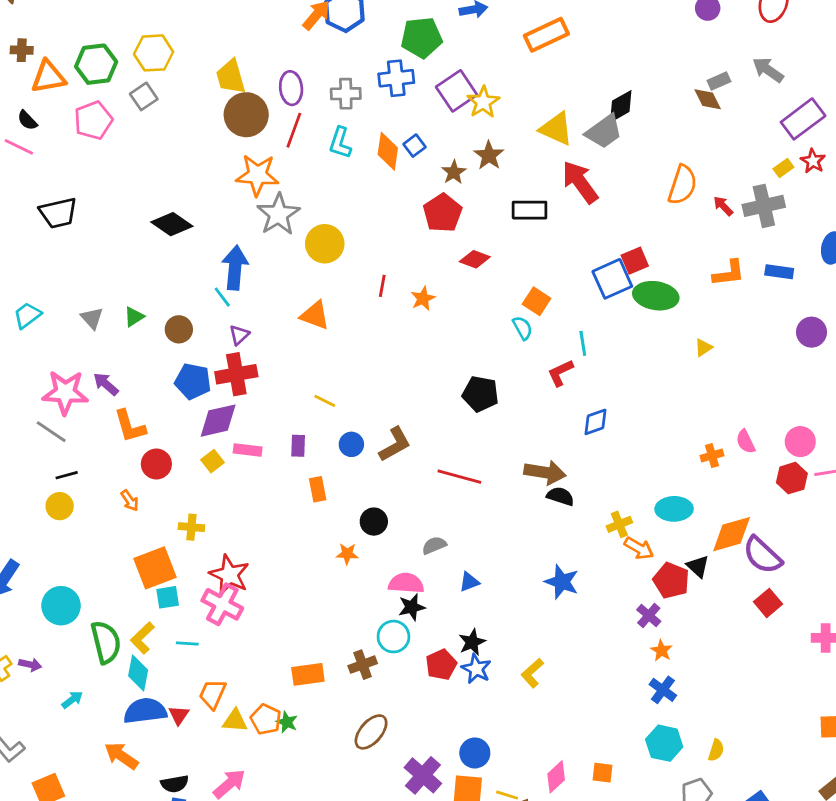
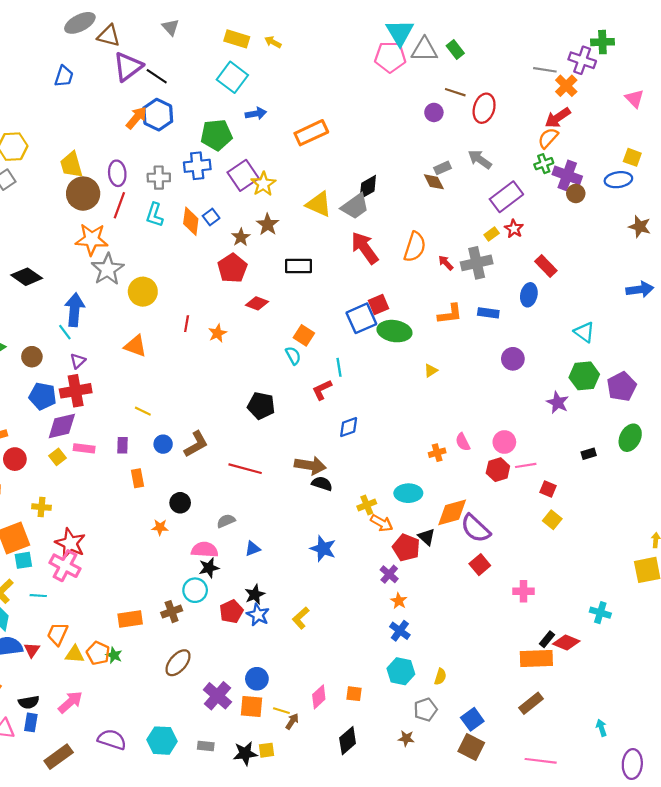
red arrow: (580, 182) -> (365, 248), moved

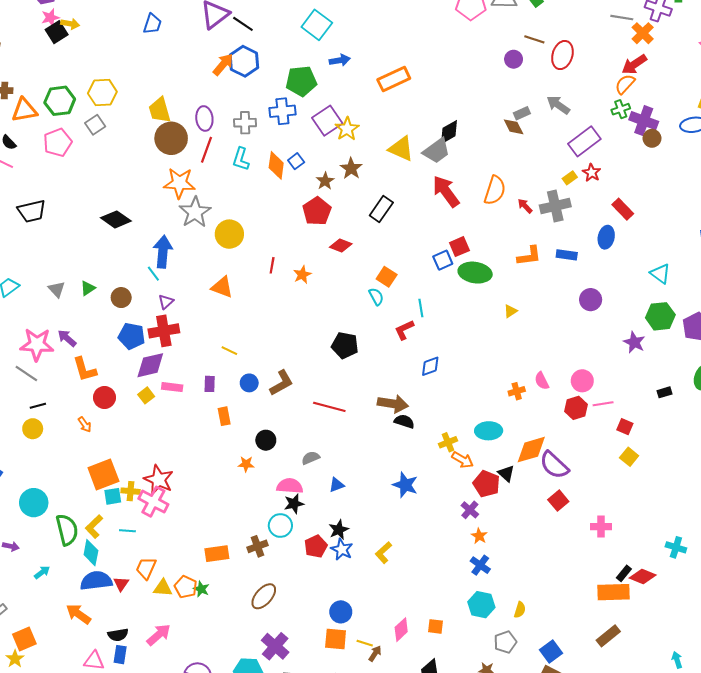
black rectangle: (299, 266) -> (381, 209), turned -55
blue square: (361, 318) -> (443, 260), size x0.7
yellow cross: (42, 507) -> (131, 491), moved
purple cross: (217, 696) -> (275, 646), moved

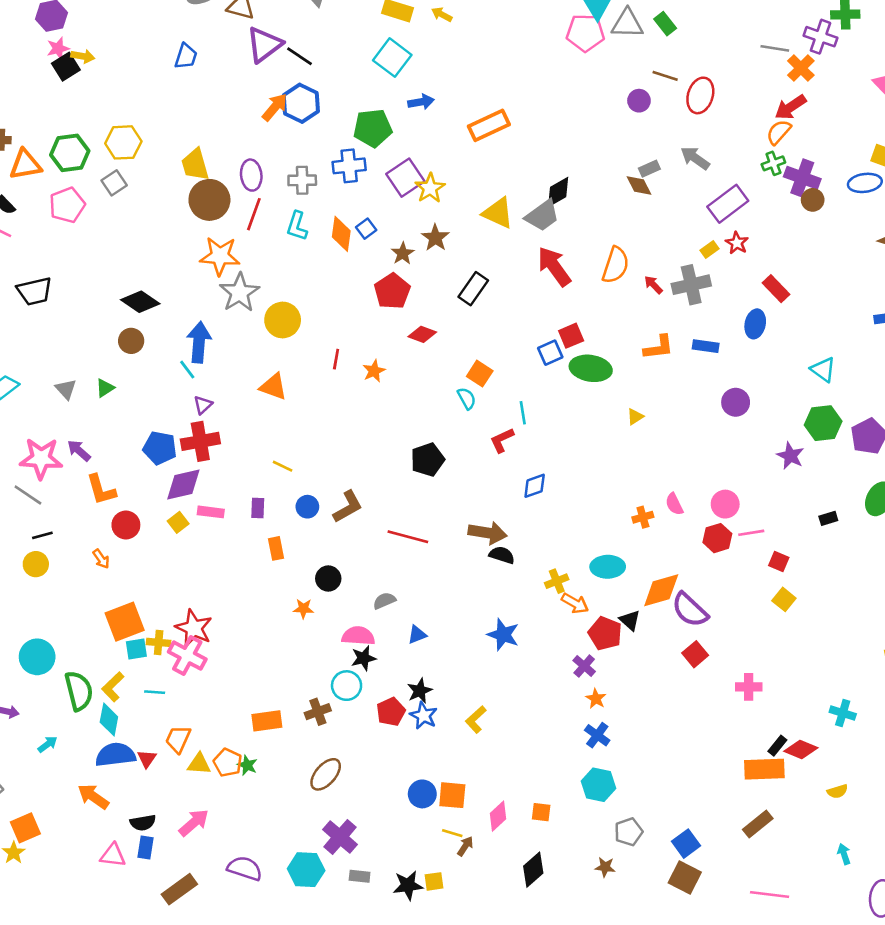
brown circle: (121, 298) -> (131, 341), moved
black pentagon: (345, 345) -> (427, 460), turned -30
yellow semicircle: (520, 610) -> (837, 791), moved, turned 56
orange square: (336, 639) -> (452, 795), moved

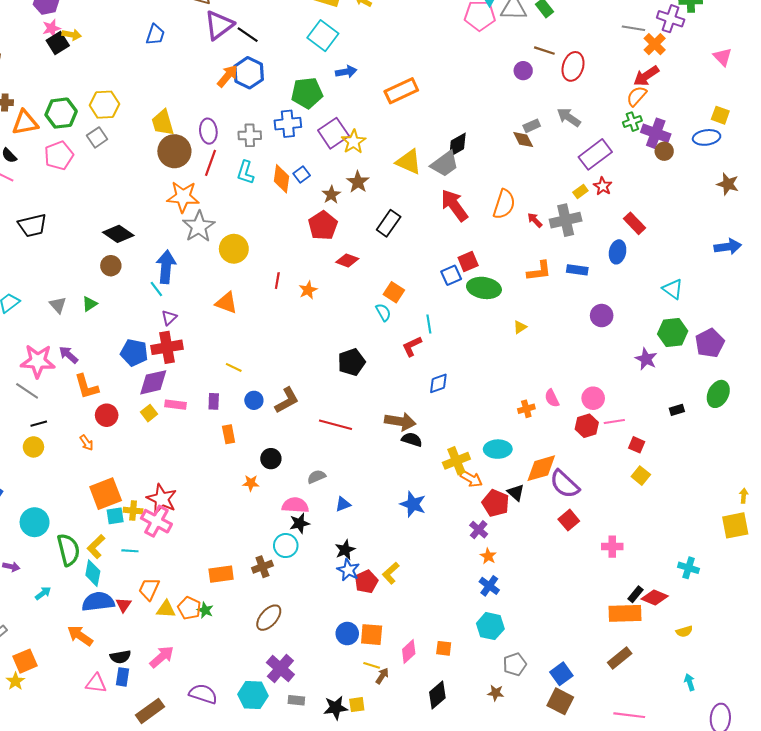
yellow cross: (557, 581) -> (456, 461), size x1.4
red pentagon: (391, 712) -> (366, 582), moved

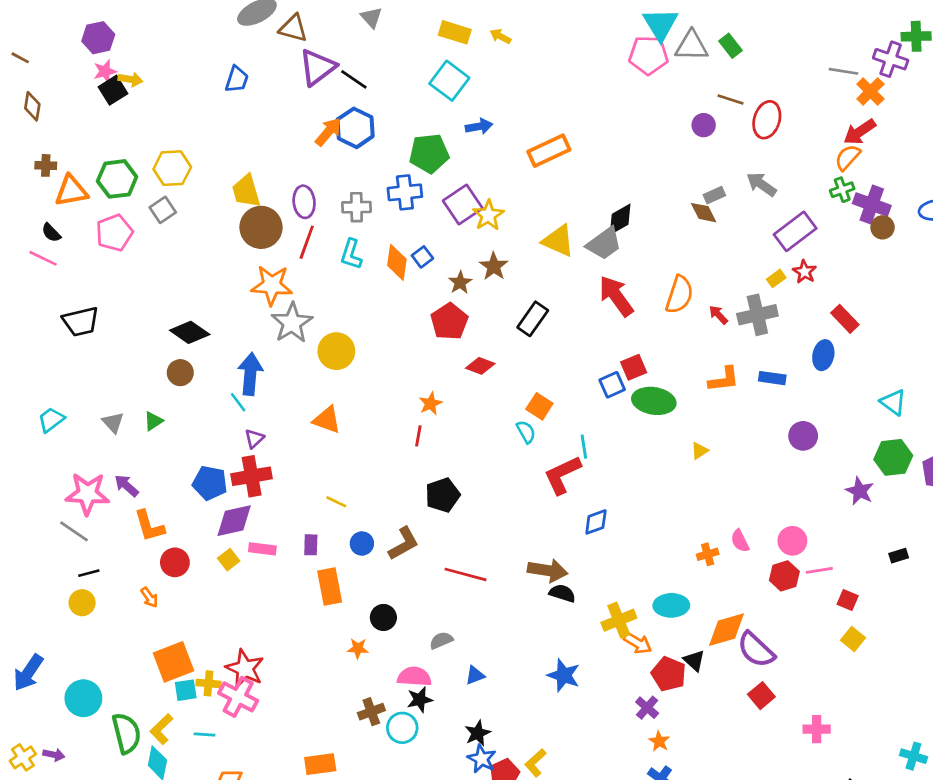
red line: (277, 281) -> (418, 436), moved
red L-shape: (412, 346) -> (562, 475), size x1.5
black pentagon: (351, 362) -> (443, 495), moved
orange rectangle: (229, 434) -> (330, 587), size x1.5
brown cross: (262, 567) -> (371, 712), moved

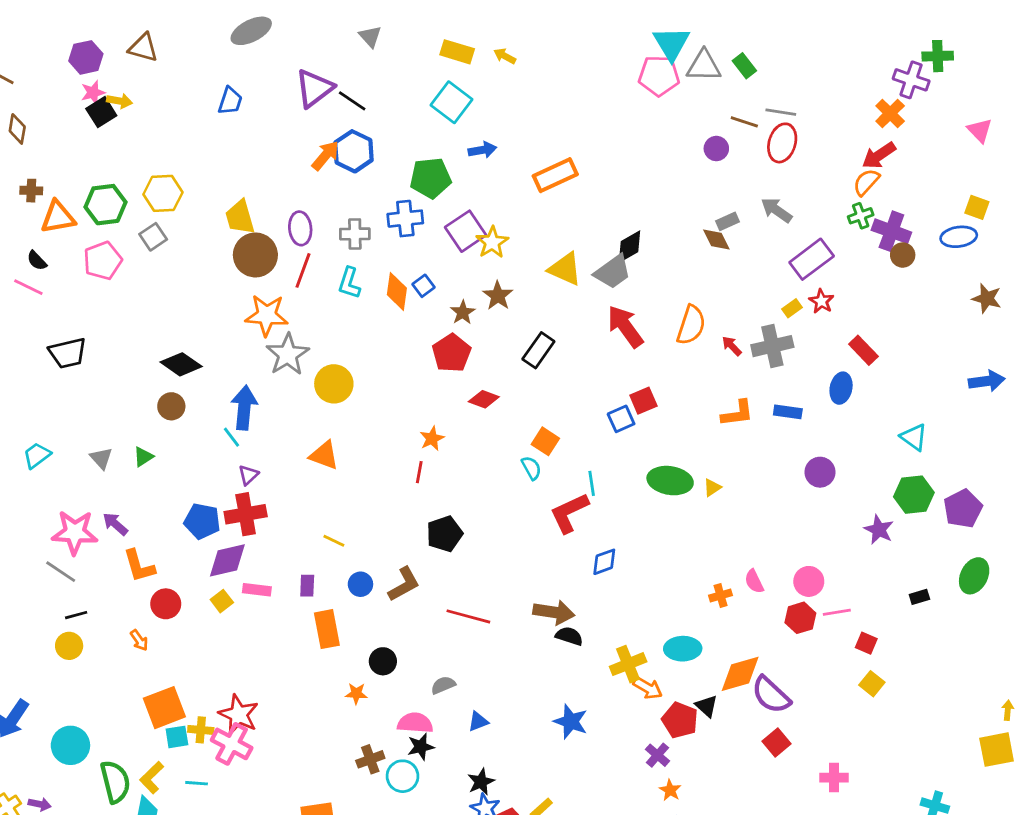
brown triangle: (293, 28) -> (143, 48), moved
gray line: (844, 71) -> (781, 112), moved
green ellipse: (654, 401) -> (670, 481), moved

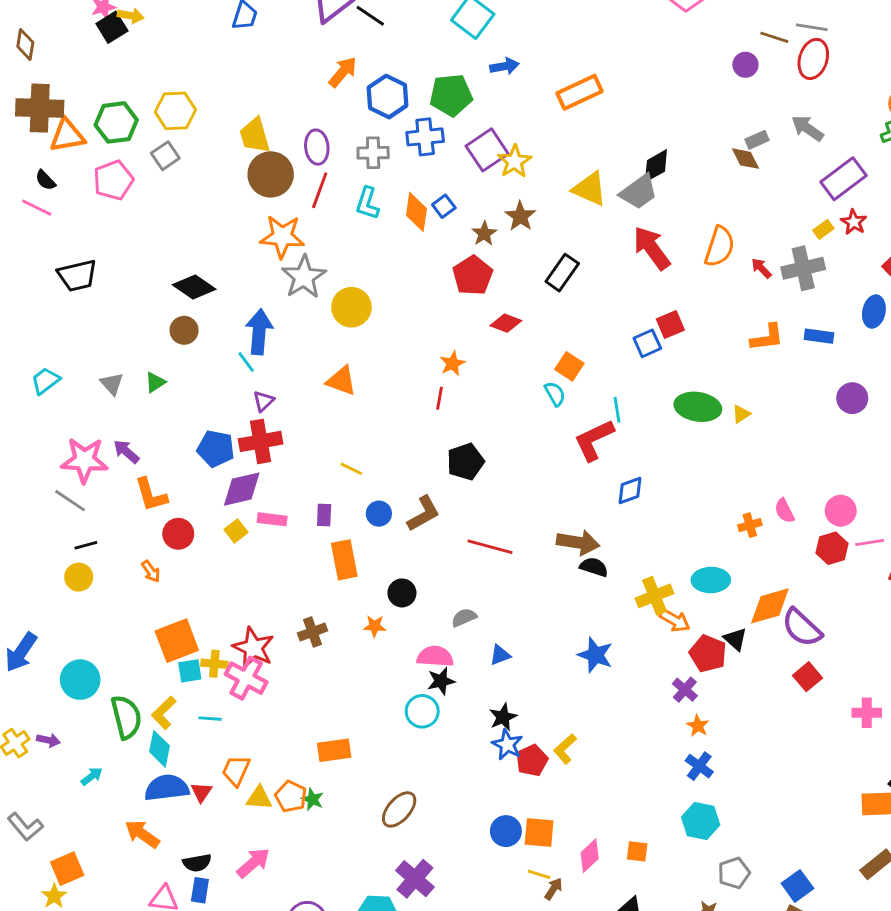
blue hexagon: (353, 151) -> (388, 97), moved
brown cross: (31, 191) -> (40, 108), size x2.0
brown cross: (370, 759) -> (312, 632), moved

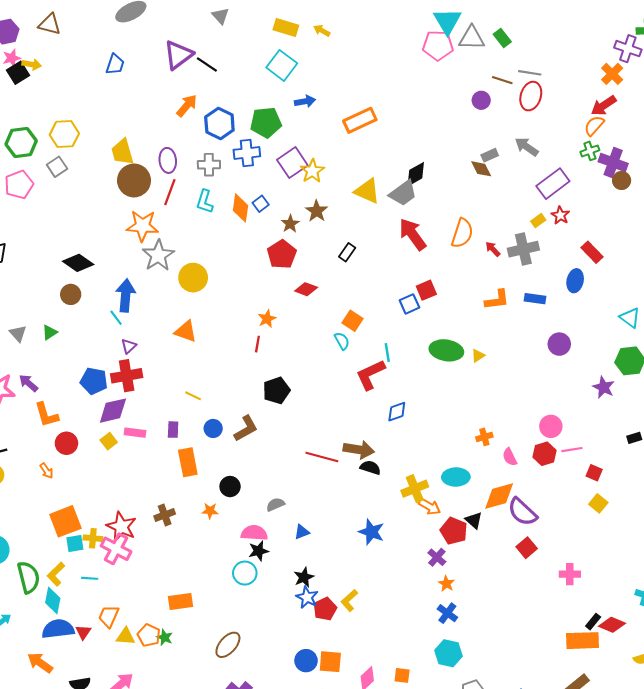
black rectangle: (562, 273) -> (347, 252), size x0.7
pink semicircle: (784, 511) -> (510, 457), moved
red line: (490, 547) -> (322, 457), moved

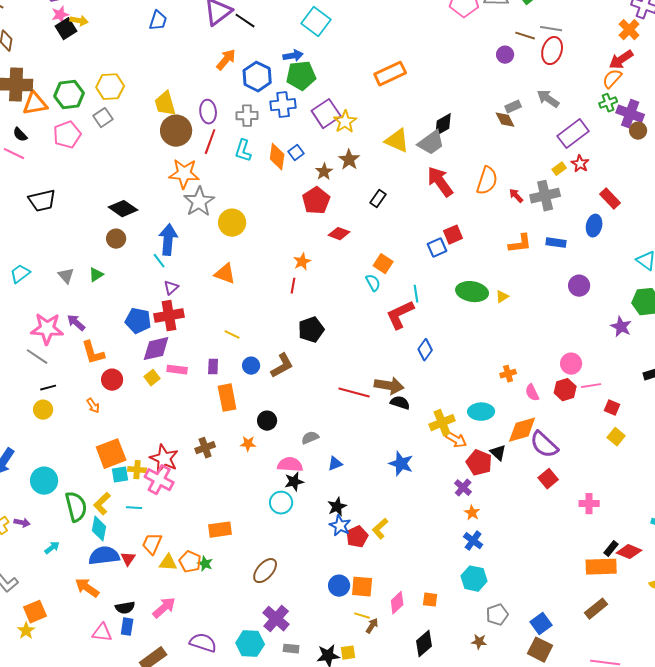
blue arrow: (305, 101) -> (293, 56), moved
blue diamond: (397, 412) -> (425, 350), turned -35

